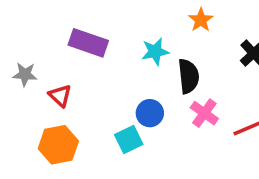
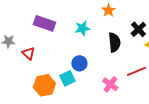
black semicircle: (189, 76) -> (114, 42), moved
pink cross: (204, 113) -> (110, 84), moved
orange hexagon: (58, 145) -> (44, 85), moved

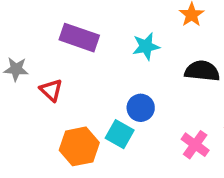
black semicircle: (114, 42) -> (202, 71), turned -78
cyan square: (67, 78) -> (120, 134), turned -35

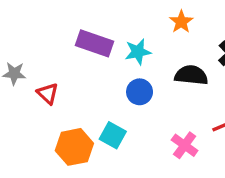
purple rectangle: (79, 38) -> (94, 43), moved
blue circle: (141, 108) -> (140, 92), moved

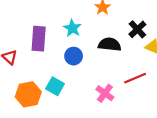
purple rectangle: (94, 43) -> (39, 39), moved, turned 75
cyan star: (138, 52) -> (72, 28), turned -30

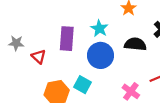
blue circle: (74, 56) -> (100, 55), size x1.5

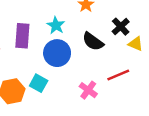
black semicircle: (135, 44) -> (93, 42), turned -150

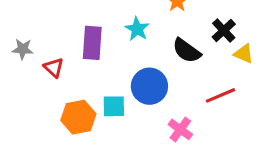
blue circle: (57, 53) -> (149, 86), moved
cyan square: (39, 83) -> (114, 106), turned -30
pink cross: (88, 90) -> (180, 129), moved

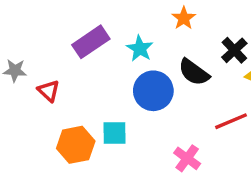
purple rectangle: (92, 43) -> (91, 42), moved, turned 52
blue circle: (149, 86) -> (153, 91), moved

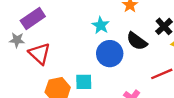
purple rectangle: (91, 42) -> (33, 19), moved
red triangle: (49, 91) -> (40, 54), size x1.5

